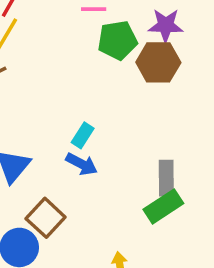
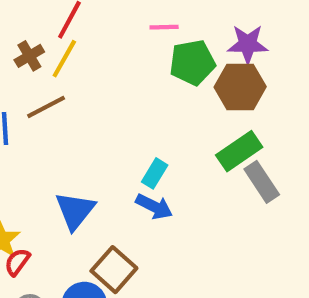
gray rectangle: (166, 178) -> (262, 182), moved, turned -32
green rectangle: (163, 206) -> (239, 151), moved

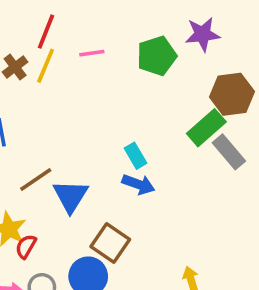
pink line: (164, 27) -> (92, 53), moved
brown hexagon: (240, 87) -> (232, 94), moved
brown line: (46, 107) -> (36, 179), moved
cyan rectangle: (155, 173) -> (135, 156), turned -55

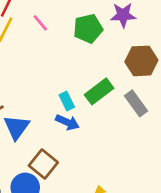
pink line: (92, 53) -> (40, 23), turned 54
green rectangle: (206, 128) -> (99, 91), moved

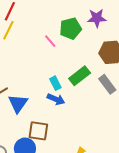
pink line: (40, 23) -> (50, 41), moved
brown square: (43, 164) -> (38, 131), turned -30

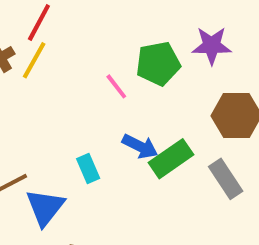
cyan rectangle: (55, 83) -> (88, 169), moved
blue arrow: (56, 99) -> (140, 146), moved

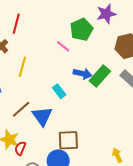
yellow line: (34, 60) -> (22, 67), moved

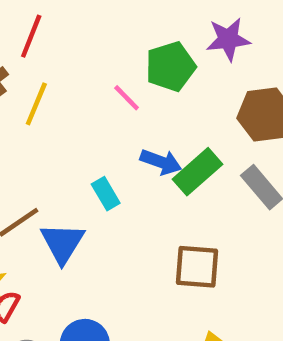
yellow line: (22, 67) -> (36, 104), moved
brown square: (68, 140) -> (197, 267), moved

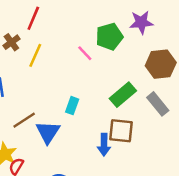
blue arrow: (161, 162) -> (104, 145), moved, turned 70
cyan rectangle: (106, 194) -> (72, 106), turned 49
brown square: (197, 267) -> (121, 131), moved

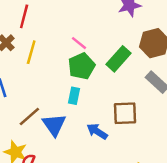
green pentagon: (109, 37) -> (81, 66), moved
green rectangle: (123, 95) -> (119, 59), moved
blue arrow: (104, 145) -> (97, 131), moved, turned 130

